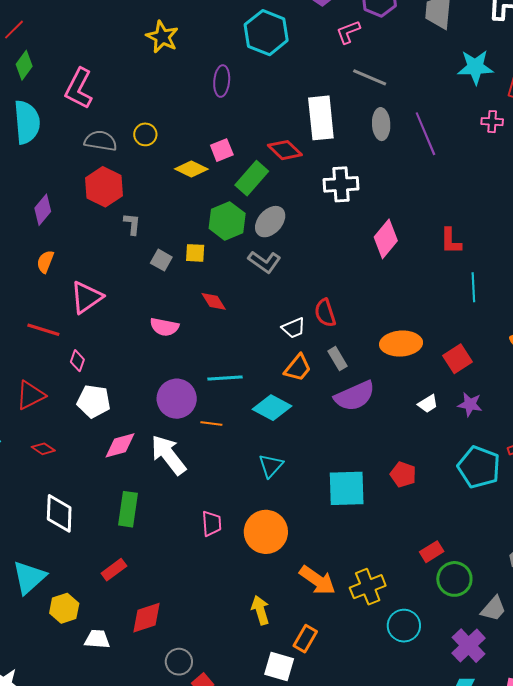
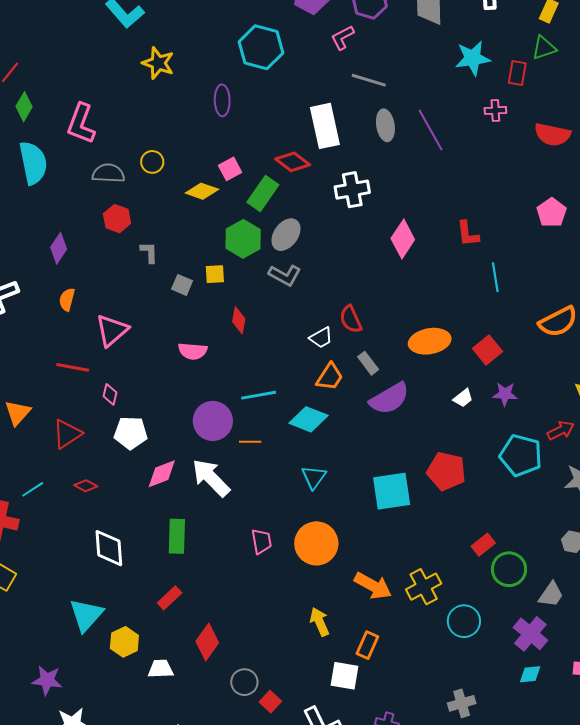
red hexagon: (104, 187) -> (117, 219), size x0.7
red diamond: (214, 301) -> (239, 320), turned 48
red pentagon: (403, 475) -> (446, 471), size x1.5
red diamond: (147, 618) -> (207, 642), turned -30

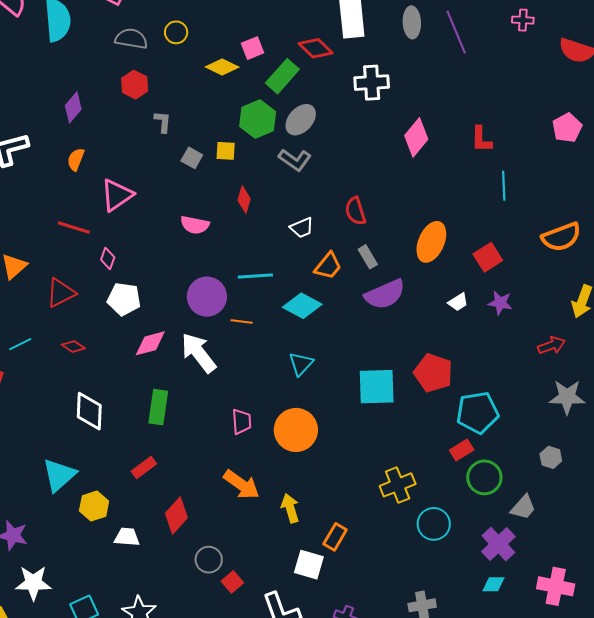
white trapezoid: (321, 338) -> (302, 228), moved
orange ellipse: (430, 341) -> (431, 242), turned -63
cyan pentagon: (521, 455) -> (477, 413), moved, turned -30
orange arrow: (373, 586) -> (241, 485), moved

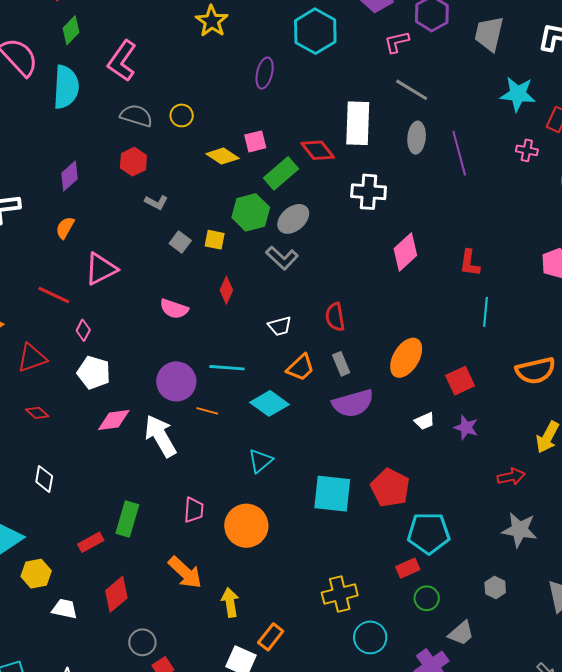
gray L-shape: (163, 122) -> (156, 202), turned 105
green rectangle: (158, 407) -> (127, 519), moved
white diamond: (89, 411) -> (44, 479), size x0.7
green circle: (484, 477) -> (427, 598), size x0.7

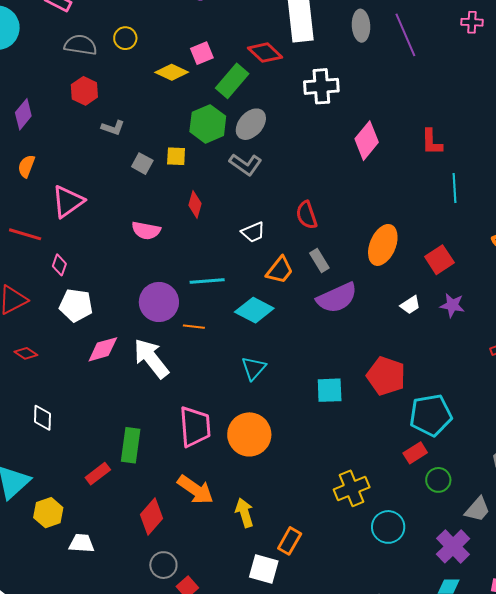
cyan square: (332, 494) -> (330, 390), size x0.7
pink trapezoid: (194, 510) -> (195, 427), size x1.6
red diamond: (116, 594) -> (152, 516), moved

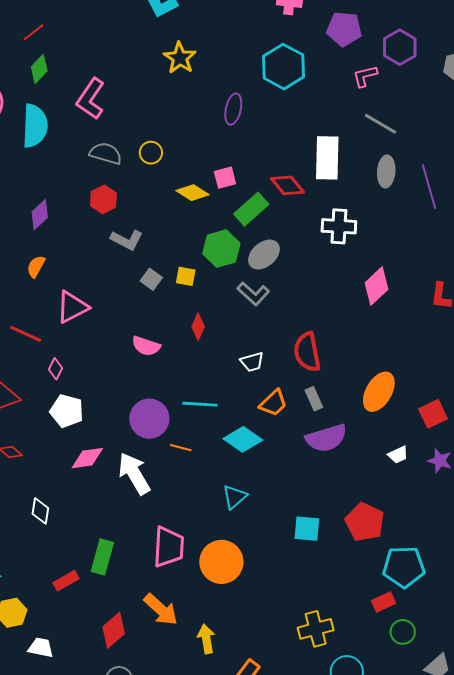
gray L-shape: (113, 128) -> (127, 240), size x1.4
red semicircle: (307, 215) -> (307, 352), size x1.4
white diamond: (42, 418) -> (40, 511), moved

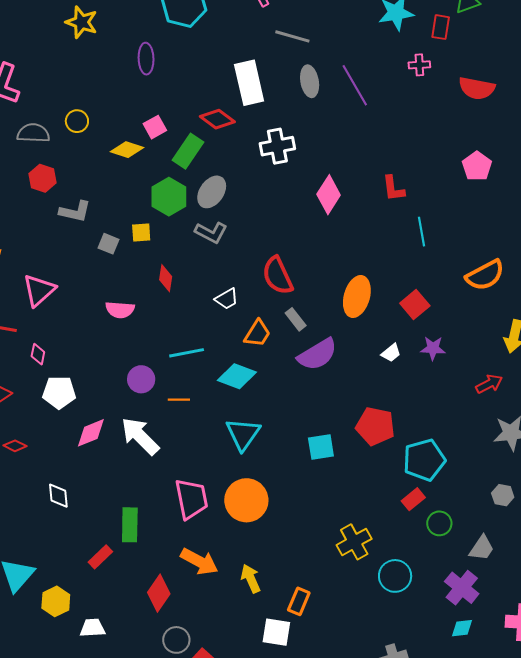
purple circle: (149, 419) -> (141, 379), size x0.7
cyan triangle: (234, 497) -> (243, 434), size x1.4

